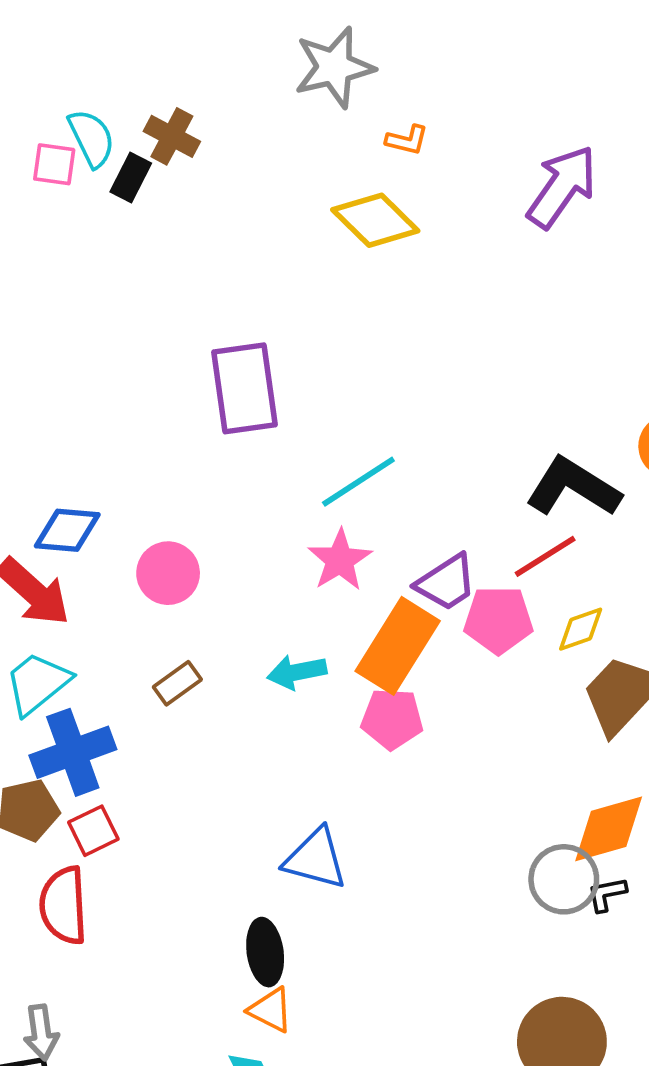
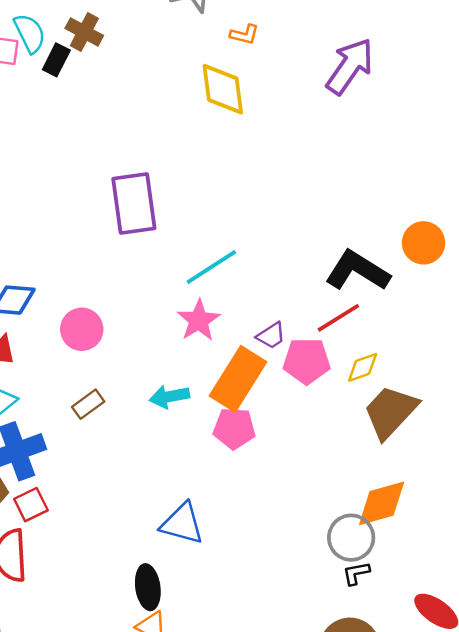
yellow diamond: (375, 220) -> (223, 89), turned 38
purple trapezoid: (446, 582) -> (271, 336), size x0.7
black L-shape: (607, 894) -> (356, 573), moved

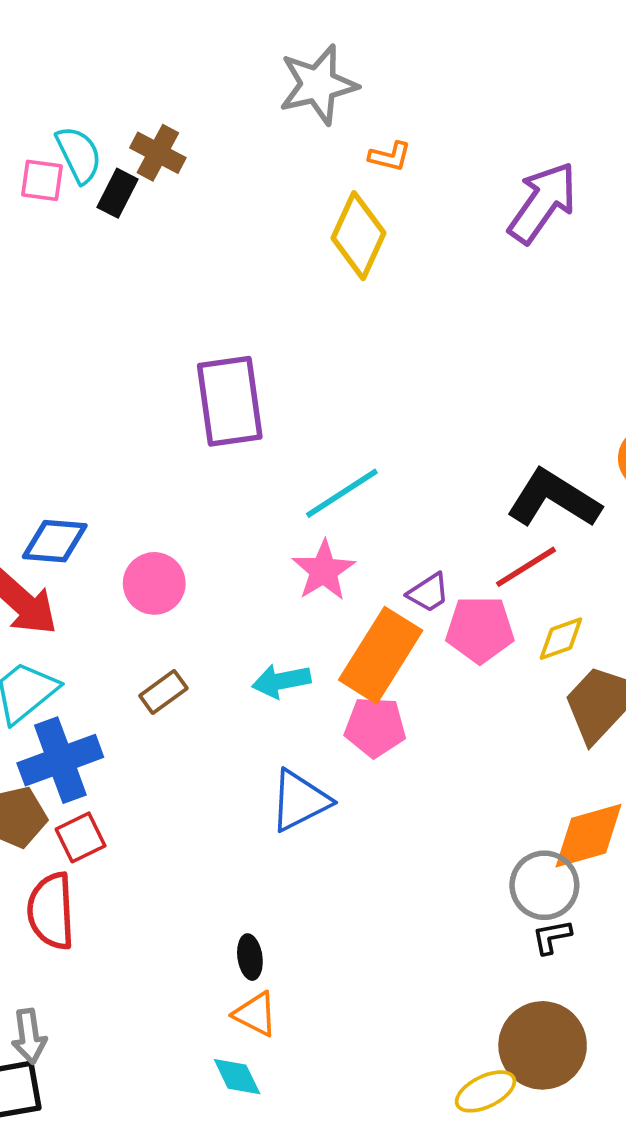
yellow diamond: (223, 89) -> (359, 236), turned 32
blue triangle: (182, 524) -> (300, 801), moved, turned -42
black ellipse: (148, 587) -> (250, 957), size x0.7

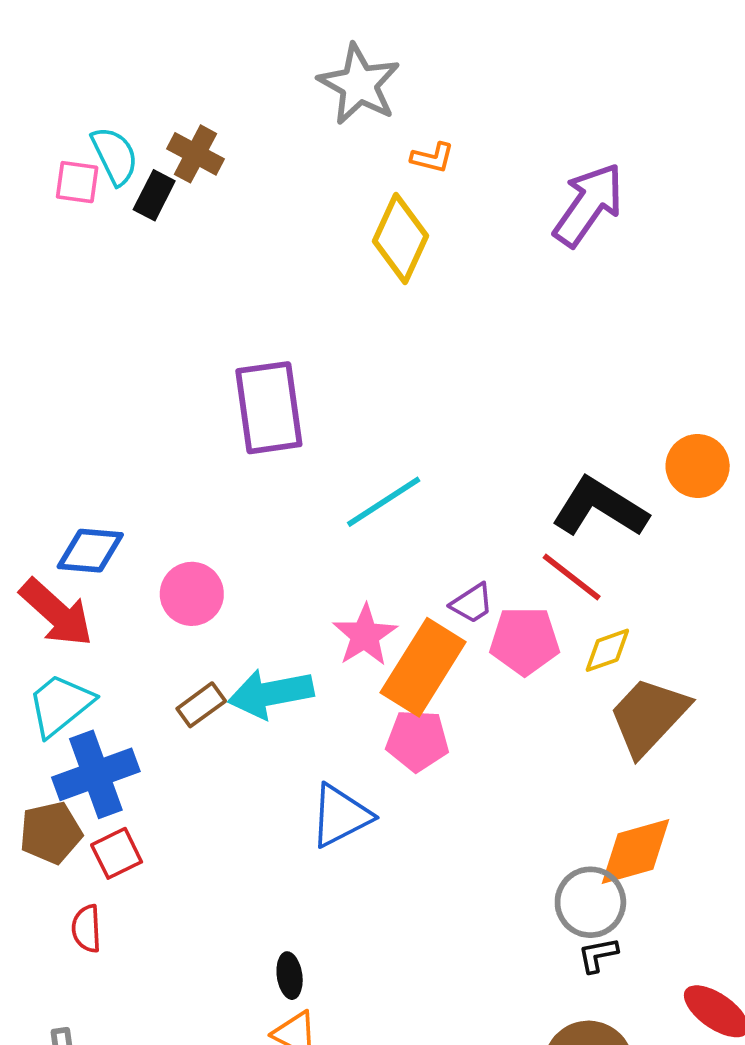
gray star: (318, 85) -> (359, 84), turned -30
red line: (526, 567) -> (572, 577), turned 70
pink star: (324, 571) -> (365, 635), moved
cyan arrow: (281, 681) -> (271, 694), moved, size x1.4
red semicircle: (51, 911) -> (86, 929), size x0.6

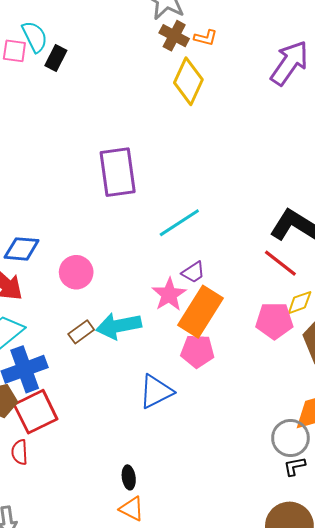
brown cross: (196, 154) -> (174, 36), moved
purple trapezoid: (472, 603) -> (193, 272), moved
pink pentagon: (525, 641) -> (274, 321), moved
red square: (117, 853) -> (36, 412), size x1.6

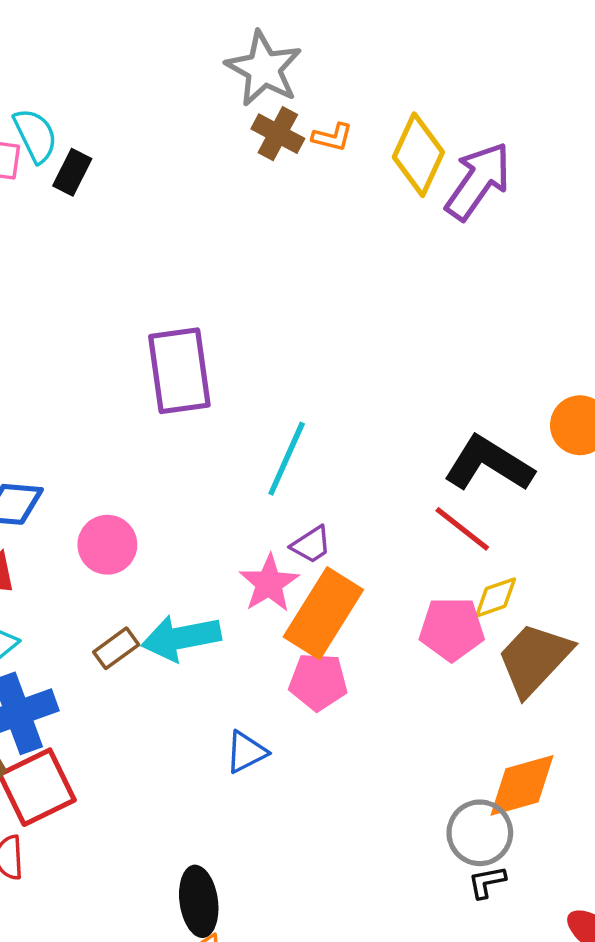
yellow diamond: (188, 81) -> (418, 155), moved
cyan line: (179, 223) -> (287, 459), turned -33
blue triangle: (156, 392) -> (246, 752), size x0.7
black ellipse: (129, 477) -> (199, 901), size x1.6

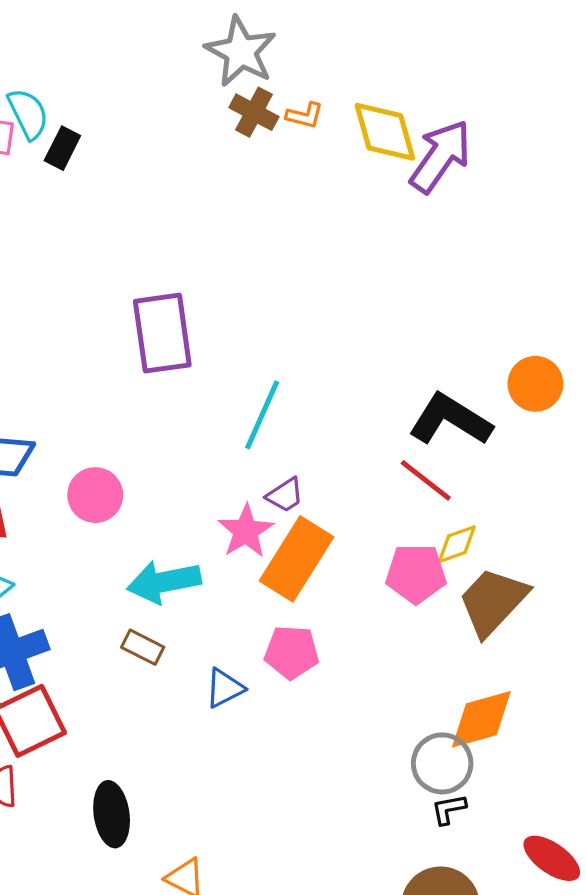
yellow diamond: (418, 155) -> (385, 132), turned -40
brown rectangle: (116, 648) -> (143, 647), moved, turned 63
pink pentagon: (318, 682) -> (292, 652), moved
black ellipse: (199, 901) -> (112, 814), moved

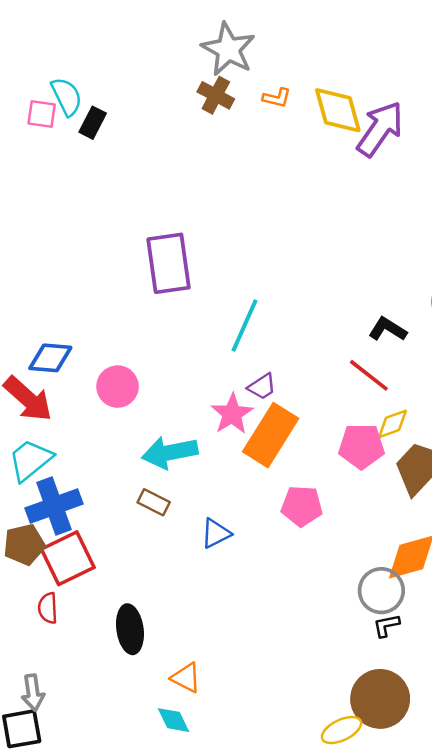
brown cross: (254, 112) -> (216, 95), moved
black L-shape: (450, 420) -> (388, 329), size x0.6
pink pentagon: (292, 652) -> (302, 506), moved

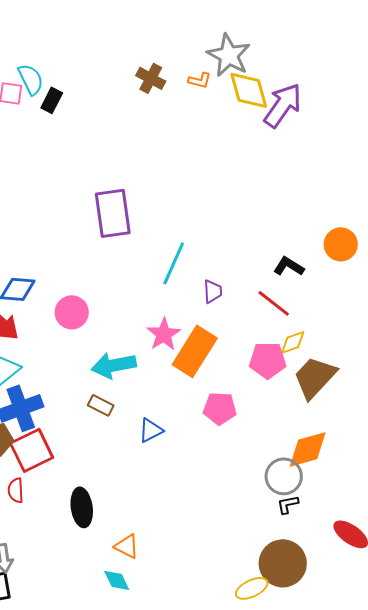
gray star: (228, 49) -> (229, 55), moved
purple trapezoid: (262, 387) -> (213, 291), moved, turned -60

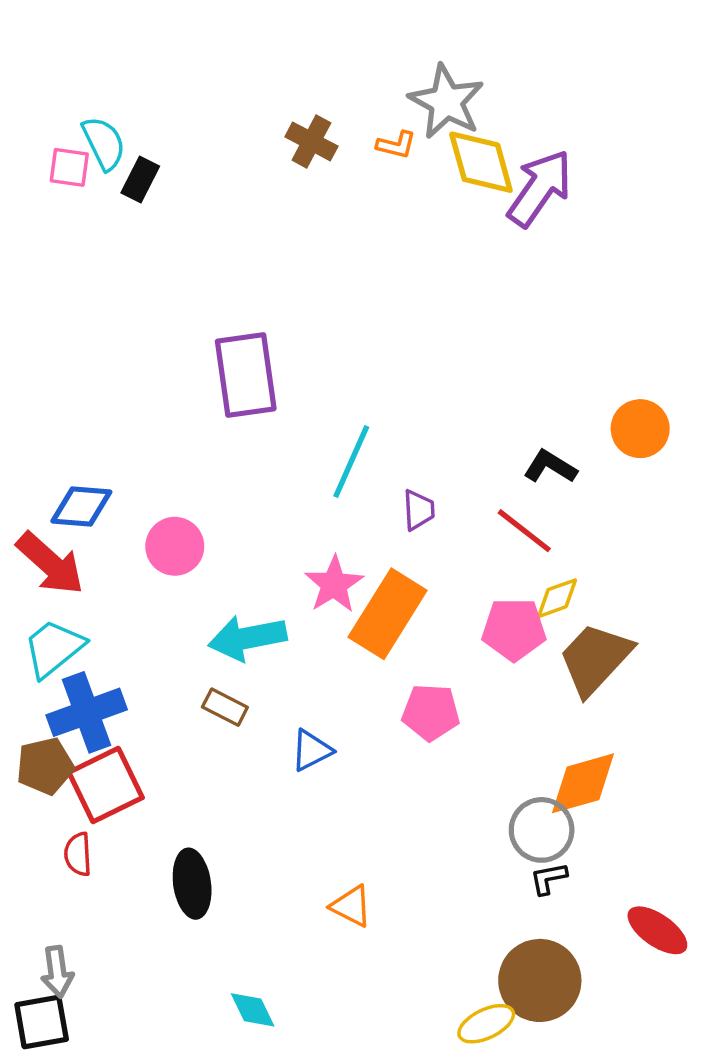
orange triangle: (127, 546) -> (351, 906), moved

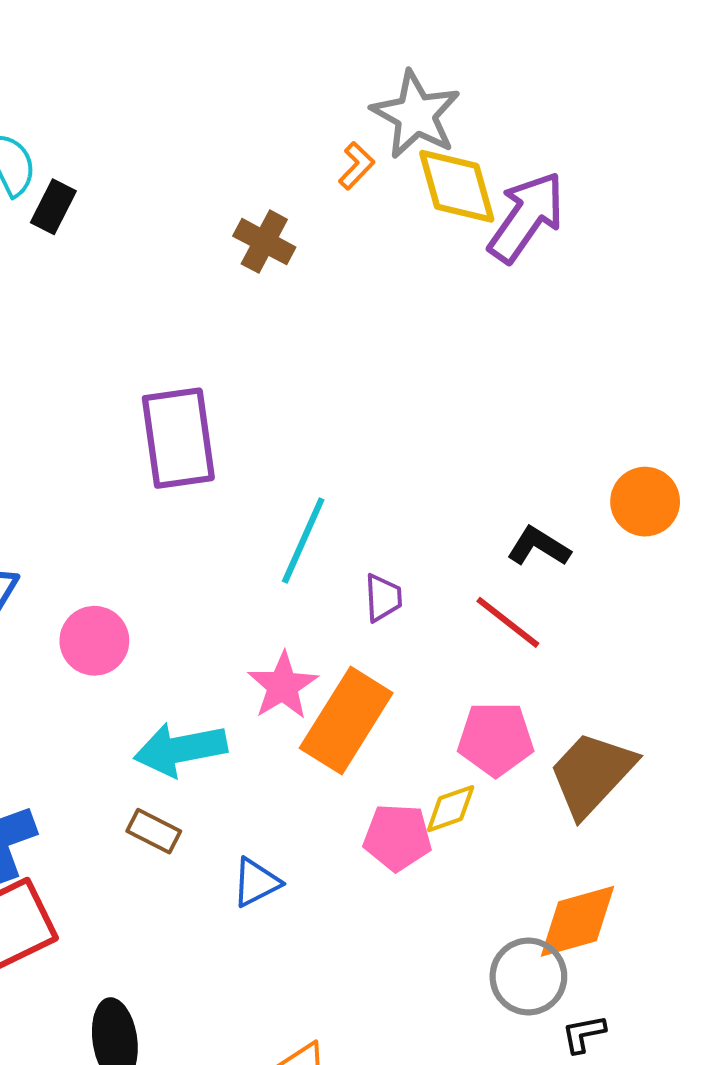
brown cross: (311, 141) -> (264, 242), moved
orange L-shape: (396, 145) -> (356, 166), turned -60
yellow diamond: (557, 598) -> (451, 809), moved
black L-shape: (548, 878) -> (584, 1034), moved

